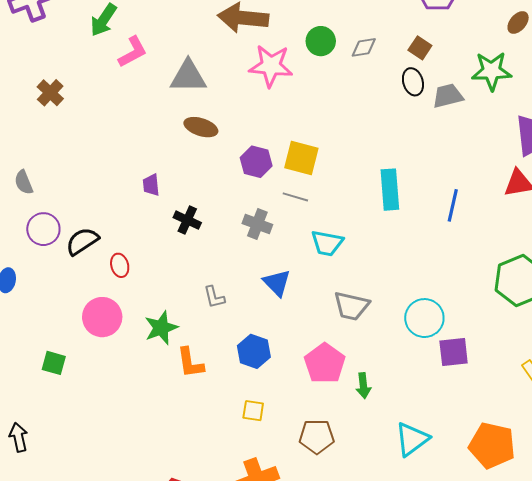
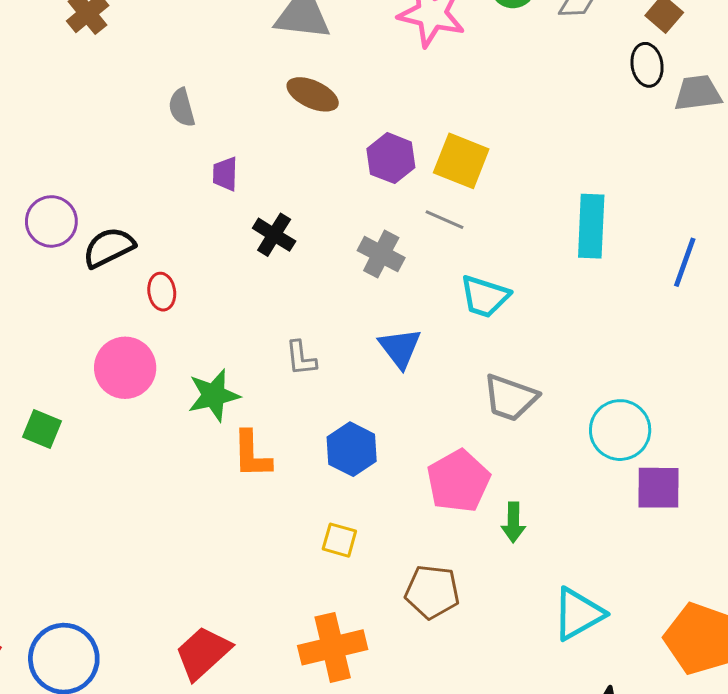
gray semicircle: (24, 182) -> (182, 108), moved

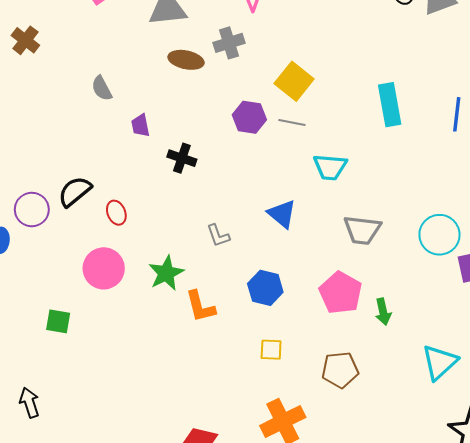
purple hexagon: (391, 158) -> (249, 117), moved
yellow square: (461, 161) -> (294, 81), turned 30
purple circle: (51, 221) -> (32, 210), moved
gray cross: (381, 254) -> (229, 43), moved, turned -32

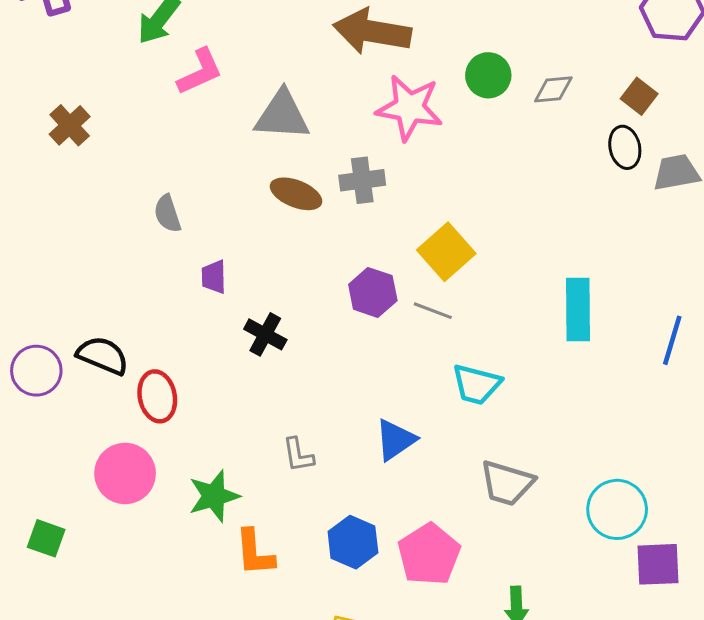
black semicircle: (75, 192) -> (103, 356), turned 52
red ellipse: (116, 213) -> (157, 396), size x1.4
blue triangle: (282, 214) -> (395, 440), turned 36
pink pentagon: (341, 293) -> (429, 554), moved

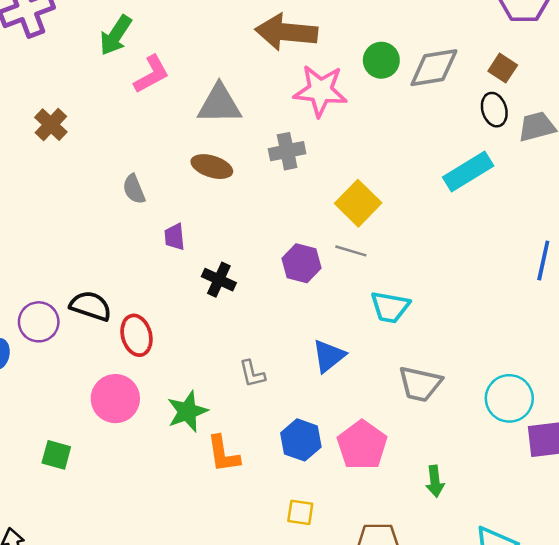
gray diamond: (553, 89) -> (434, 68), size x1.6
brown ellipse: (296, 194) -> (212, 167), moved
purple hexagon: (373, 292) -> (301, 263), moved
cyan rectangle: (578, 309) -> (468, 172), moved, turned 63

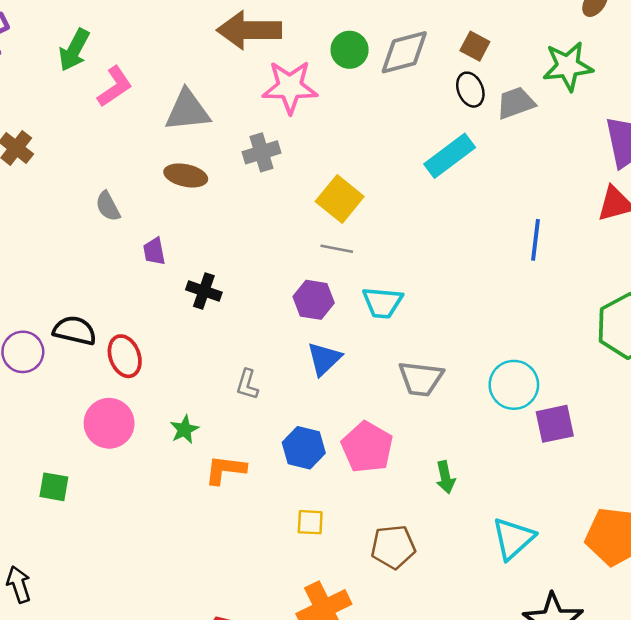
purple hexagon: (301, 263) -> (314, 300), moved
gray L-shape: (252, 374) -> (247, 384), turned 36
green star: (187, 411) -> (184, 429), size x0.7
orange L-shape: (223, 454) -> (225, 470), turned 111

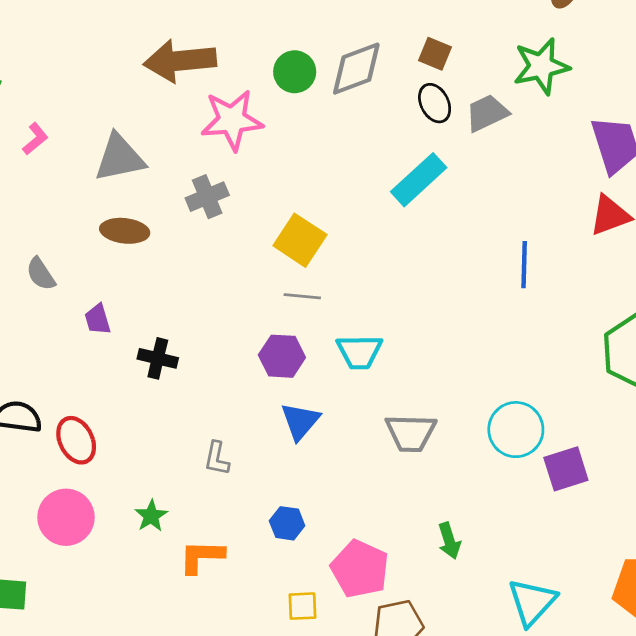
pink L-shape: (115, 86) -> (35, 139), size x0.7
pink pentagon: (367, 447) -> (360, 569), moved
blue hexagon: (304, 448) -> (287, 523), size x0.7

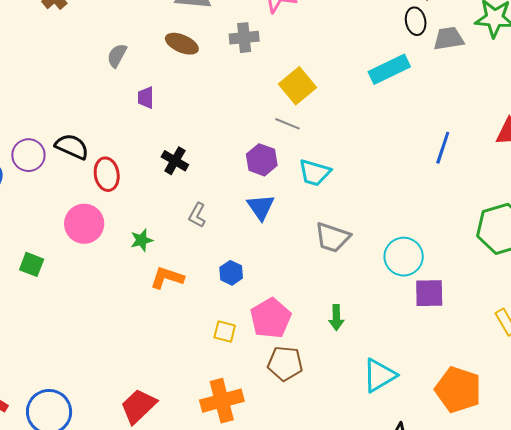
gray semicircle: (41, 274) -> (117, 56), turned 45
black cross: (158, 358) -> (175, 161), moved
blue triangle: (300, 421) -> (261, 207), turned -32

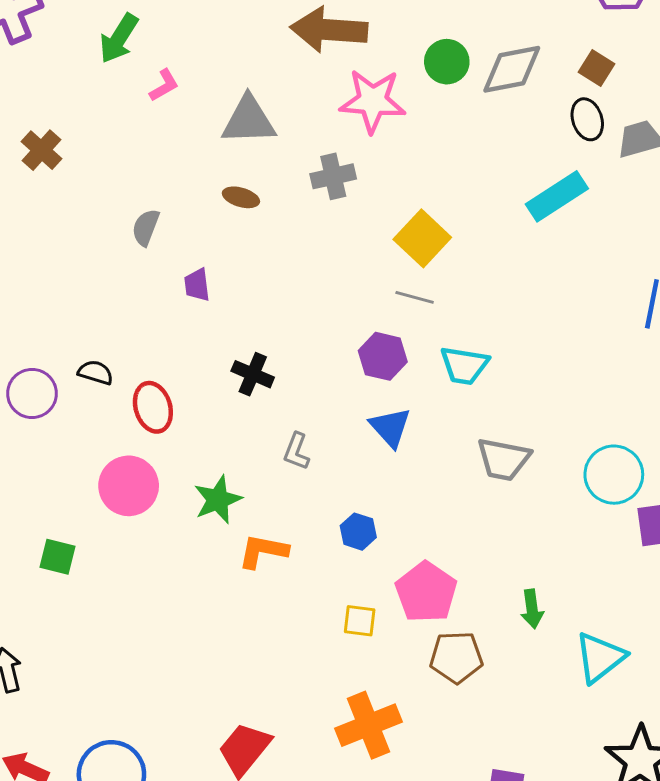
brown ellipse: (182, 44) -> (241, 197), size x0.7
black semicircle: (72, 147) -> (96, 372), size x0.7
green star: (142, 240) -> (218, 500), size x1.4
green arrow: (336, 318) -> (532, 609), moved

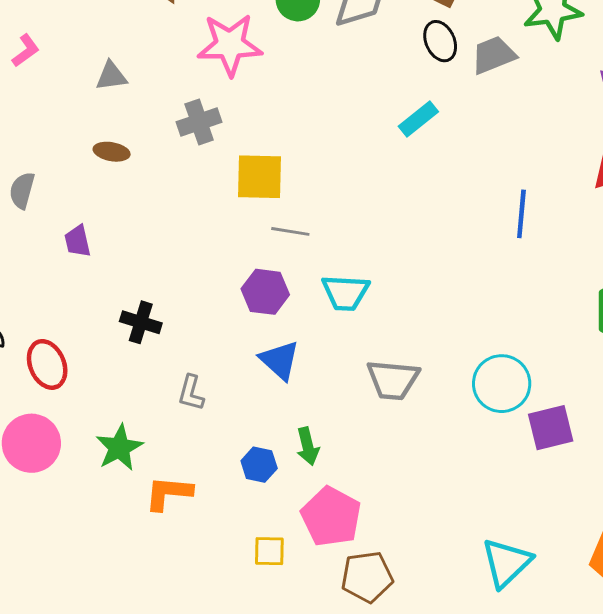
gray triangle: (249, 120) -> (111, 76), size x0.6
cyan rectangle: (557, 196) -> (418, 119), size x0.7
yellow square: (422, 238) -> (260, 177), moved, turned -36
green arrow: (532, 609) -> (308, 446), moved

